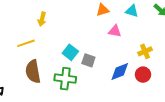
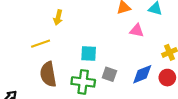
cyan square: (70, 52) -> (89, 53), turned -35
gray square: (88, 60) -> (109, 74), moved

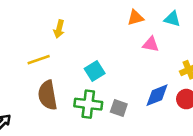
cyan square: (89, 53) -> (95, 71), turned -35
gray square: (109, 74) -> (119, 108), moved

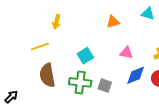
orange triangle: (135, 18) -> (113, 22), moved
pink triangle: (151, 44) -> (126, 53), moved

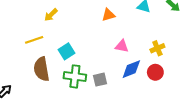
yellow arrow: (56, 22) -> (51, 15), turned 32
cyan square: (85, 56) -> (67, 51), moved
gray square: (105, 86) -> (100, 80), turned -32

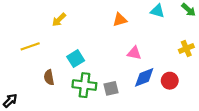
yellow line: (34, 40) -> (30, 46), moved
yellow cross: (157, 48) -> (186, 49), moved
brown semicircle: (41, 69) -> (49, 77), size x0.6

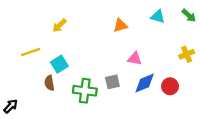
cyan square: (76, 59) -> (59, 64), moved
gray square: (111, 88) -> (112, 82), moved

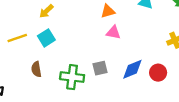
pink triangle: (135, 59) -> (113, 32), moved
cyan square: (59, 64) -> (46, 38), moved

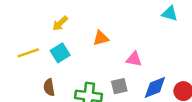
orange triangle: (108, 11) -> (101, 38), moved
pink triangle: (113, 32) -> (134, 59), moved

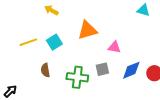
yellow arrow: (60, 23) -> (51, 10), moved, turned 72
orange triangle: (101, 38) -> (87, 30), size x1.5

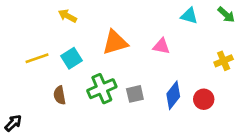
pink triangle: (114, 47) -> (161, 46), moved
blue diamond: (131, 70) -> (173, 95), turned -30
green cross: (77, 77) -> (102, 89), moved, turned -30

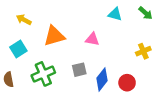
yellow arrow: (67, 16) -> (24, 20), moved
gray square: (135, 94) -> (79, 70), moved

